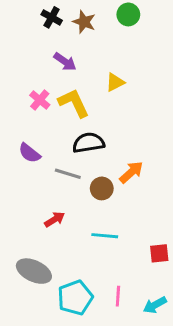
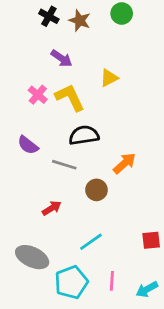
brown circle: (102, 188) -> (96, 190), moved
cyan line: (105, 236) -> (91, 242), moved, turned -40

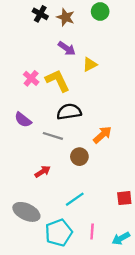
purple arrow: (61, 58) -> (67, 48), moved

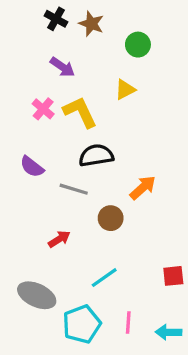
green circle: (100, 12) -> (138, 45), moved
purple arrow: (67, 48) -> (62, 67), moved
cyan arrow: (121, 238) -> (168, 332), turned 30

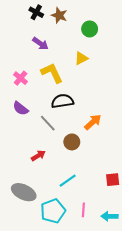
pink cross: (43, 109) -> (21, 78), moved
gray line: (74, 189) -> (48, 123), turned 30

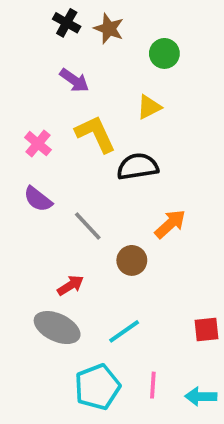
black semicircle: (62, 101) -> (138, 167), moved
gray ellipse: (24, 192) -> (57, 328), moved

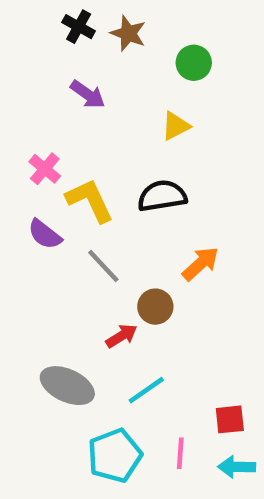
yellow L-shape: (95, 134) -> (90, 200), moved
red arrow: (70, 285) -> (121, 336), moved
red square: (207, 329) -> (230, 419), moved

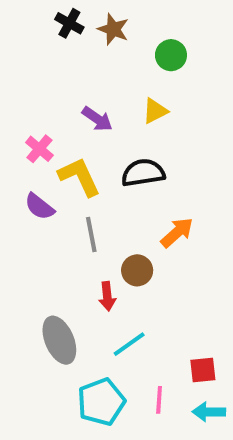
purple arrow: (88, 94) -> (97, 119), moved
gray line: (103, 266) -> (91, 235), turned 32
red arrow: (121, 336) -> (107, 296), turned 116
gray ellipse: (67, 386) -> (59, 340), turned 42

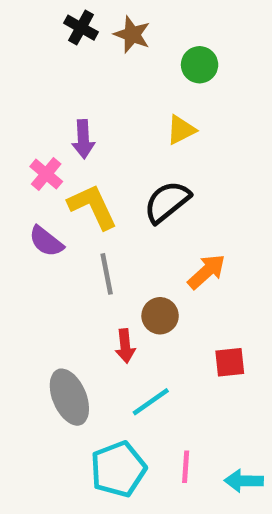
purple arrow: (97, 119) -> (83, 139), moved, turned 52
black semicircle: (143, 173) -> (167, 202), turned -30
red square: (203, 370) -> (230, 362), moved

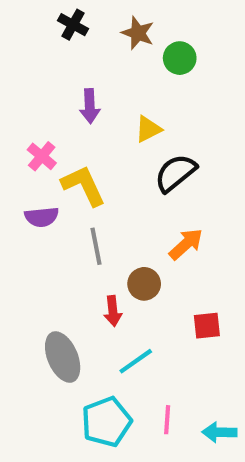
brown star: (132, 35) -> (138, 33), moved
yellow triangle: (181, 130) -> (148, 129), moved
purple arrow: (83, 139) -> (90, 106), moved
black semicircle: (167, 202) -> (175, 173), moved
purple semicircle: (46, 241) -> (42, 217), turned -44

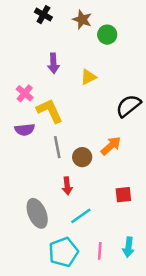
black semicircle: (175, 173) -> (128, 106), moved
brown circle: (144, 284) -> (82, 157), moved
cyan arrow: (219, 432) -> (128, 247), moved, turned -84

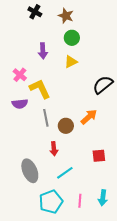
green circle: (107, 35) -> (72, 38), moved

